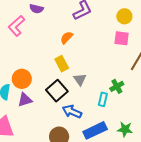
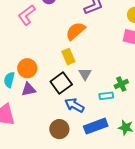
orange semicircle: (67, 38) -> (75, 31), size x1.5
cyan rectangle: (103, 99) -> (106, 96), turned 64

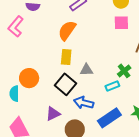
yellow rectangle: (68, 57) -> (66, 57), turned 42
gray triangle: (85, 74) -> (86, 70), turned -48
purple triangle: (29, 89) -> (53, 114), moved

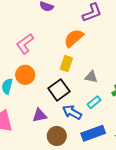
pink L-shape: (16, 27) -> (25, 44), moved
gray triangle: (86, 70) -> (91, 77), moved
cyan rectangle: (112, 86) -> (94, 102), moved, turned -32

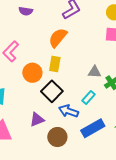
orange circle: (25, 75) -> (32, 73), moved
gray triangle: (91, 77) -> (95, 72), moved

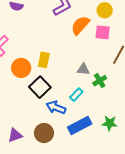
orange semicircle: (58, 38) -> (80, 25), moved
purple triangle: (37, 120) -> (15, 135), moved

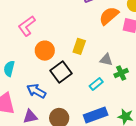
yellow rectangle: (44, 60) -> (79, 46), moved
blue arrow: (56, 107) -> (36, 91), moved

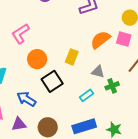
orange semicircle: (109, 16) -> (100, 40), moved

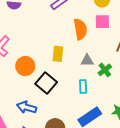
orange semicircle: (100, 40) -> (80, 29), turned 135
cyan rectangle: (87, 95) -> (83, 86), turned -40

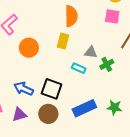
orange semicircle: (80, 29) -> (71, 16), moved
black square: (46, 83) -> (52, 89), moved, turned -30
cyan rectangle: (83, 86) -> (79, 68), moved, turned -72

